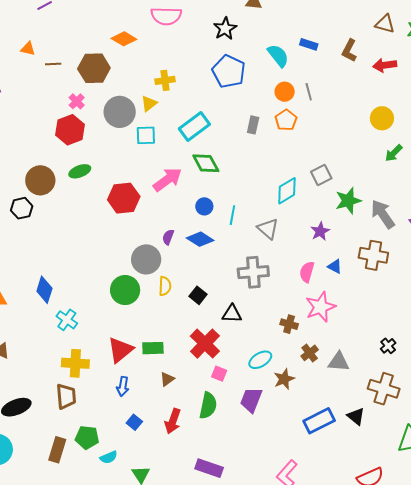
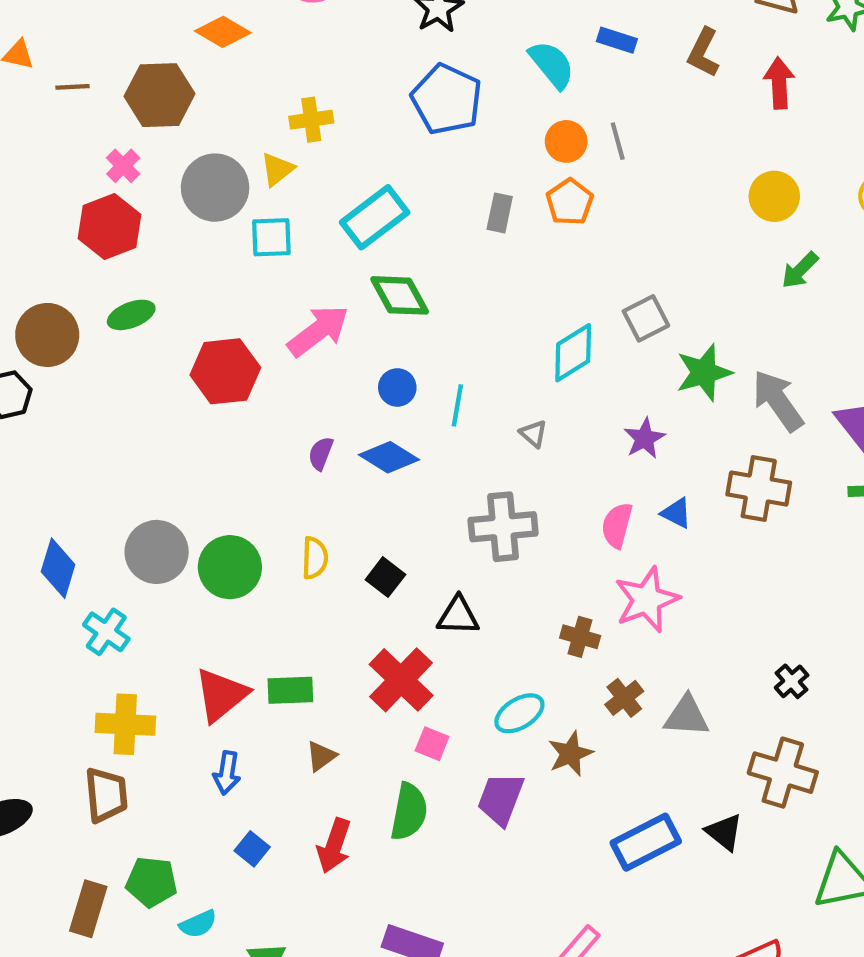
red arrow: (385, 65) -> (779, 83), turned 95
gray triangle: (268, 229) -> (533, 434), size x0.6
gray circle: (146, 259) -> (157, 552), moved

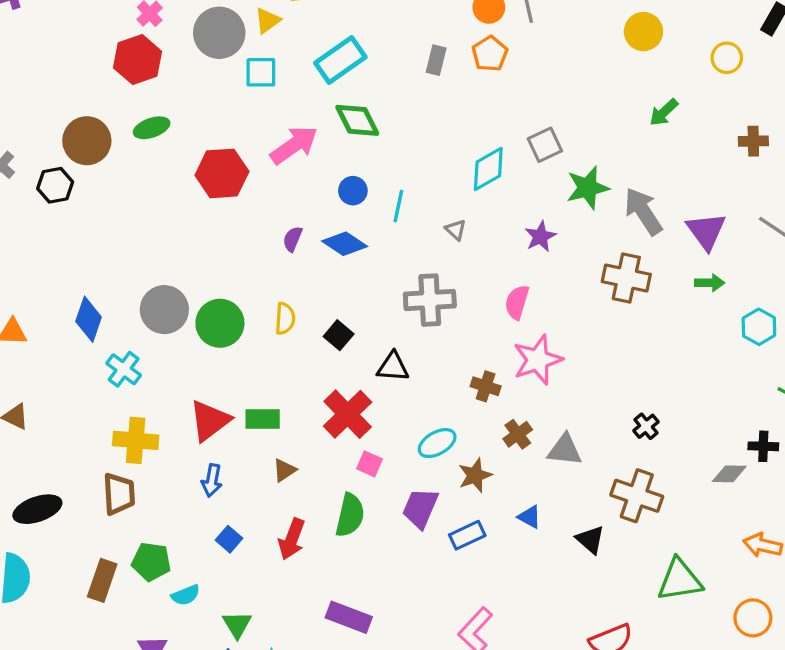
yellow circle: (774, 196) -> (643, 32), moved
blue triangle: (676, 513) -> (529, 517), moved
blue rectangle: (646, 842) -> (467, 535), moved, size x0.7

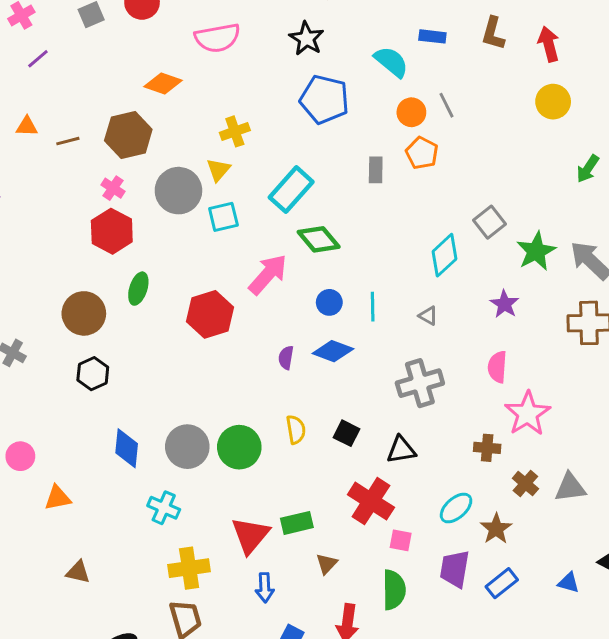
green ellipse: (152, 128) -> (138, 289), turned -40
black hexagon: (55, 185) -> (93, 374), moved
blue diamond: (89, 319) -> (127, 448), moved
blue triangle: (529, 517) -> (568, 583), moved

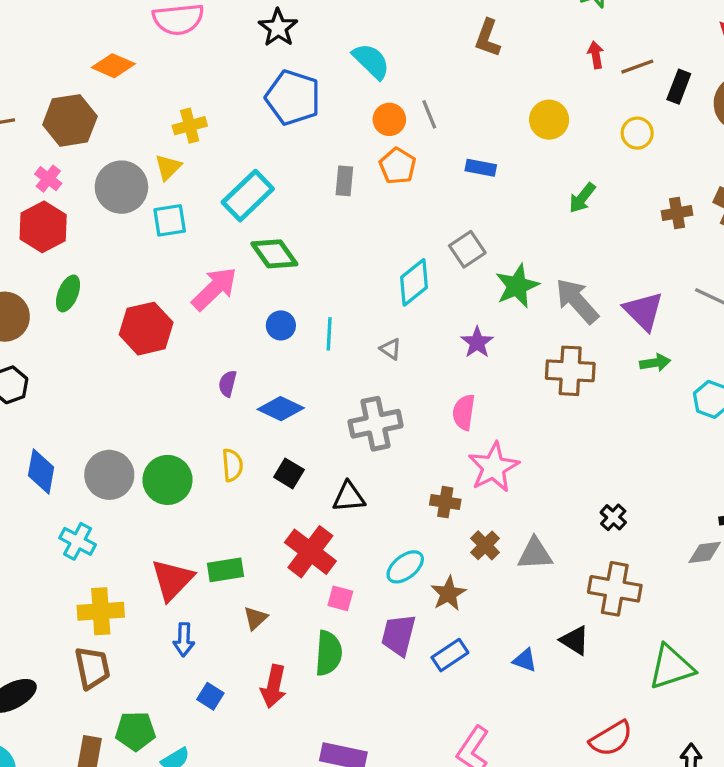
blue rectangle: (432, 36) -> (481, 168), moved
red arrow: (549, 44) -> (596, 55), moved, size x0.7
blue diamond: (333, 351) -> (281, 409), moved

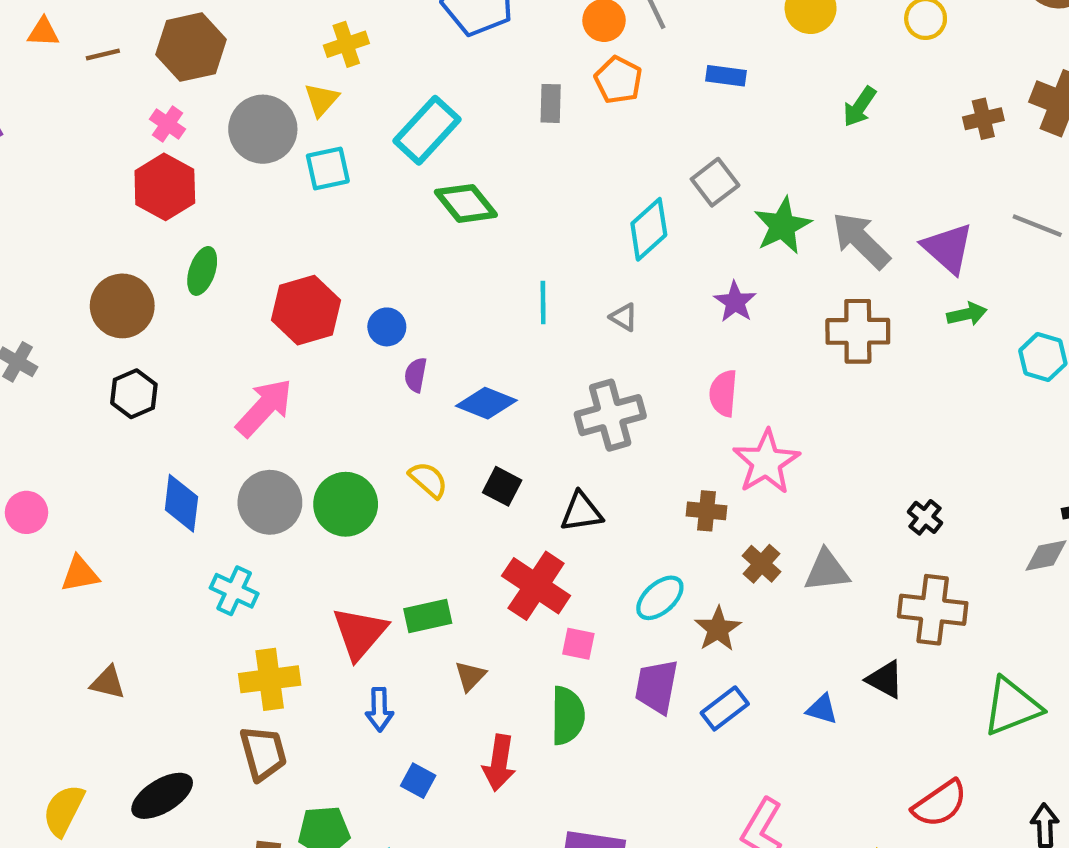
pink arrow: (214, 289) -> (264, 408), moved
blue circle: (281, 325) -> (387, 327), moved
yellow semicircle: (232, 465) -> (428, 480), turned -40

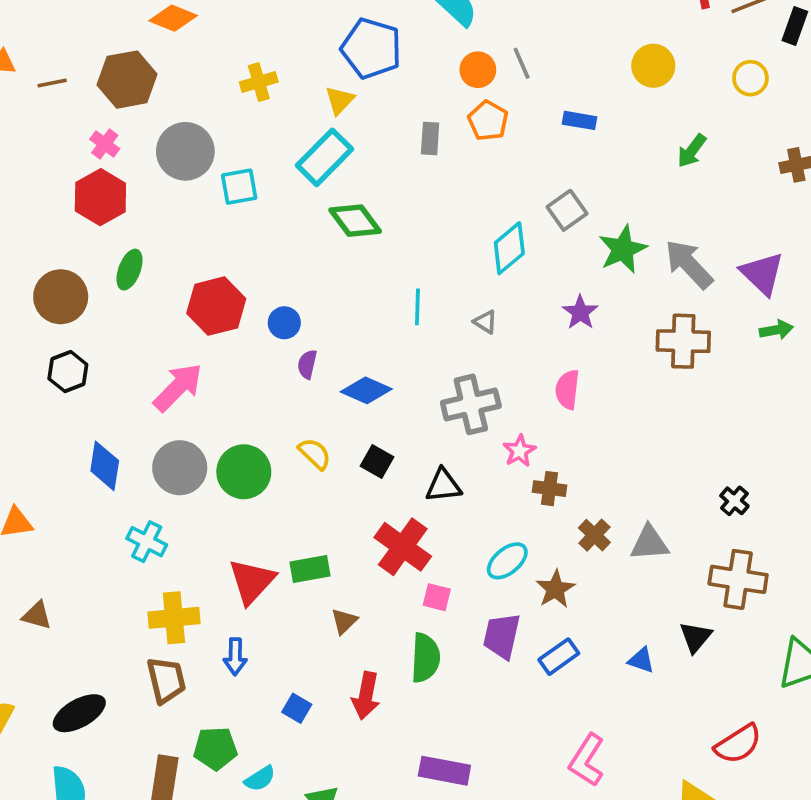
yellow triangle: (322, 100) -> (340, 100), moved
pink star: (766, 462) -> (519, 451), moved, size x0.6
black triangle: (885, 679) -> (695, 637), turned 39
blue arrow: (379, 710) -> (235, 657), moved

